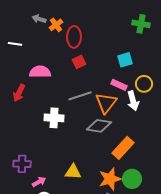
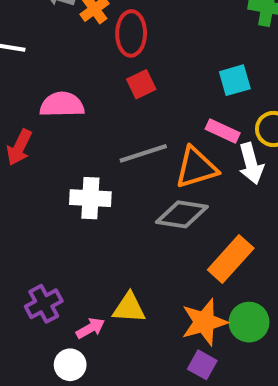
orange triangle: (106, 103) -> (196, 168), turned 35
purple cross: (22, 164) -> (44, 304), moved, turned -30
pink arrow: (39, 182) -> (90, 328), moved

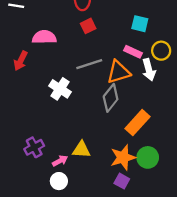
cyan square: (235, 80) -> (140, 24), turned 30
white cross: (90, 198) -> (60, 89), turned 30
gray diamond: (182, 214) -> (111, 98), turned -60
white circle: (70, 365) -> (59, 181), moved

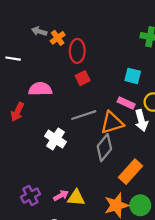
pink arrow: (60, 161) -> (61, 196), moved

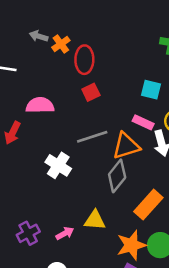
yellow triangle: (76, 198) -> (95, 220), moved

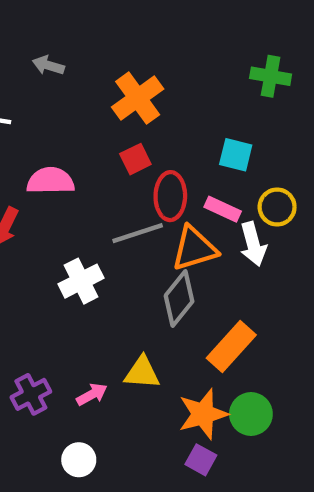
orange cross: (61, 44) -> (138, 98), moved, size x1.6
red ellipse: (84, 60) -> (170, 196), moved
white cross: (58, 165) -> (81, 281), turned 30

